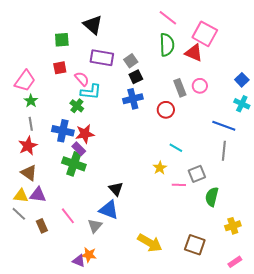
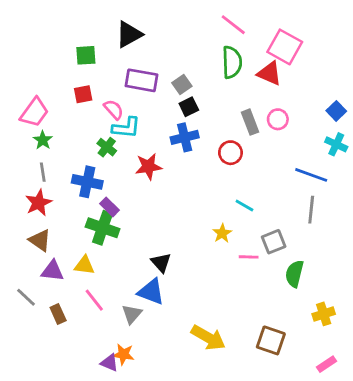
black triangle: (93, 25) -> (129, 34), turned 50
red star: (85, 134) -> (148, 167), moved
yellow triangle: (21, 196) -> (84, 265), moved

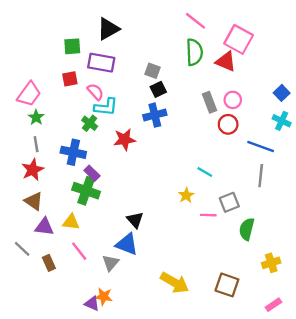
purple rectangle: (141, 80) -> (101, 63), moved
gray square: (182, 85) -> (152, 71), turned -35
red circle: (231, 153) -> (228, 124), moved

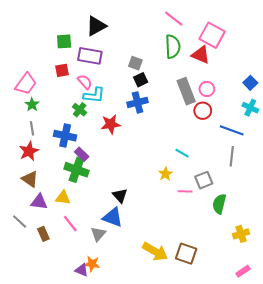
gray rectangle: (209, 102) -> (186, 91), size x1.4
brown square: (227, 285) -> (186, 254), moved

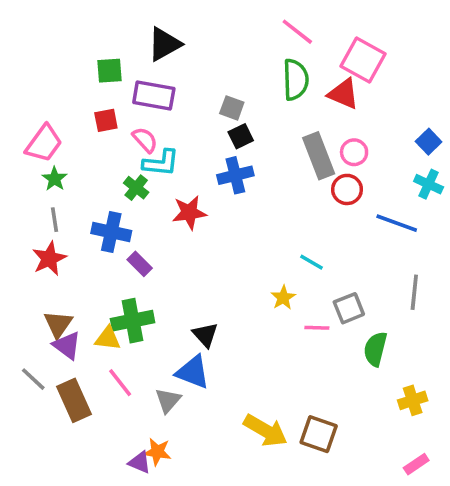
gray line: (232, 156) -> (414, 292), moved
green cross: (76, 170) -> (133, 321), moved, turned -30
brown triangle: (30, 179) -> (58, 324), moved, turned 30
purple triangle: (39, 202) -> (67, 345), turned 30
brown rectangle: (43, 234) -> (74, 400), size x1.6

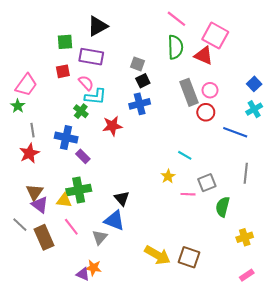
green star: (55, 179) -> (18, 106), moved
cyan cross: (429, 184) -> (254, 109), turned 35

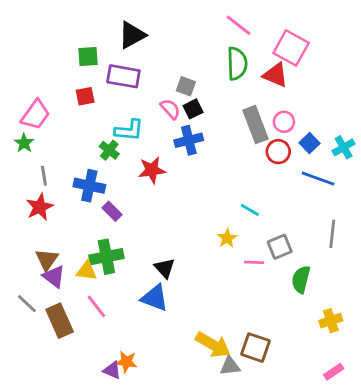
pink semicircle: (86, 83) -> (170, 109), moved
blue square: (254, 84) -> (309, 143), moved
gray triangle: (100, 237) -> (230, 366), moved, turned 42

